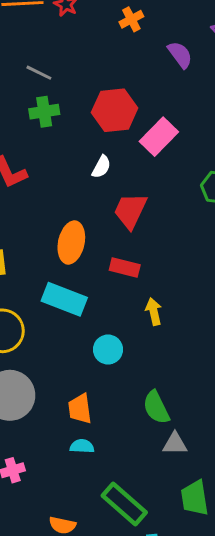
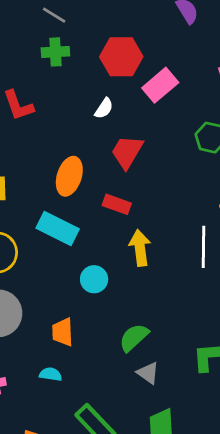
yellow arrow: (154, 312) -> (140, 248), size x1.4
green semicircle: (156, 407) -> (134, 337), turned 68
gray triangle: (175, 444) -> (148, 373), turned 30
cyan semicircle: (82, 446) -> (51, 374), moved

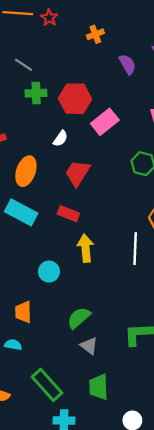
green cross: (55, 52) -> (36, 93), moved
orange ellipse: (69, 176) -> (26, 171), moved
cyan rectangle: (58, 228) -> (21, 212), moved

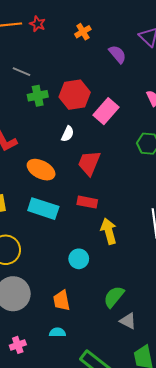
orange ellipse: (26, 171) -> (41, 170), turned -72

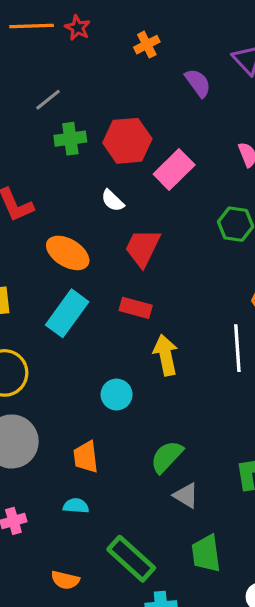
gray line: (22, 72) -> (48, 100), turned -66
white semicircle: (68, 134) -> (113, 201), turned 105
cyan rectangle: (43, 209) -> (67, 313), turned -76

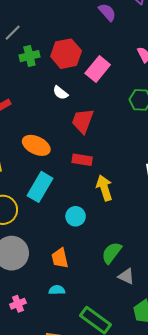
orange ellipse: (68, 253) -> (36, 145), moved
cyan rectangle: (67, 313) -> (40, 187), moved

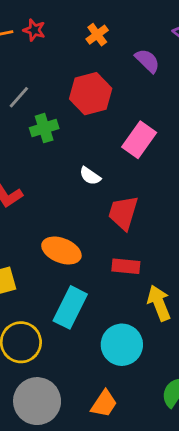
red hexagon: (66, 54) -> (91, 94), moved
cyan circle: (76, 216) -> (122, 345), size x1.5
orange trapezoid: (60, 258) -> (104, 404), turned -130

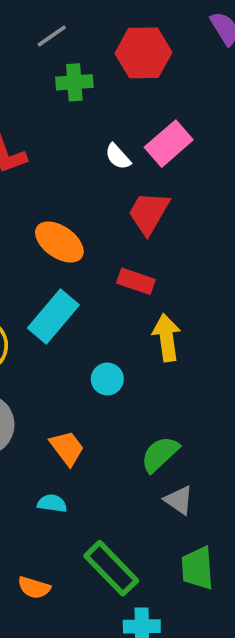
pink rectangle: (139, 140) -> (169, 144), moved
cyan circle: (122, 345) -> (107, 379), size x0.6
orange trapezoid: (104, 404) -> (67, 448), turned -84

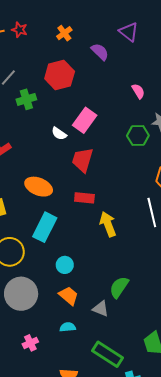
cyan circle: (107, 379) -> (65, 265), moved
gray triangle: (179, 500) -> (101, 309), moved

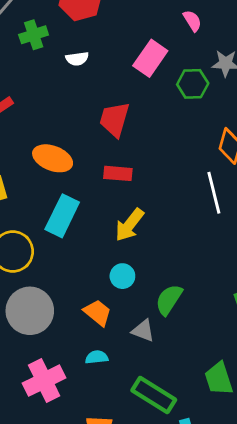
pink rectangle: (85, 120) -> (150, 58), moved
white semicircle: (59, 134) -> (77, 59), moved, turned -42
yellow arrow: (108, 224) -> (130, 225), moved, turned -120
cyan circle: (65, 265) -> (122, 276), moved
pink cross: (30, 343) -> (44, 381), size x1.8

